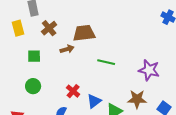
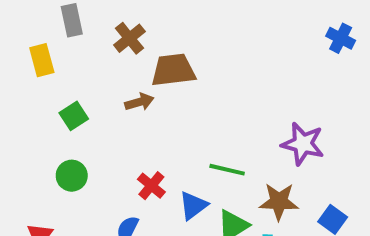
brown cross: (49, 28) -> (129, 38), moved
green square: (34, 56) -> (74, 116), turned -32
green line: (106, 62) -> (227, 170), moved

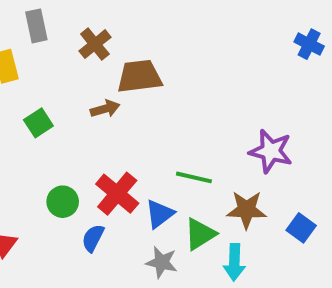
green circle: (72, 176) -> (63, 202), moved
red cross: (151, 186) -> (117, 194), size x1.5

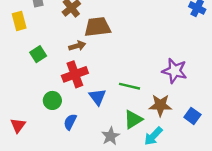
red cross: (117, 194) -> (75, 74), moved, turned 30
blue triangle: (160, 214) -> (97, 97), moved, turned -30
gray star: (162, 262) -> (111, 136), turned 30
cyan arrow: (234, 262) -> (153, 136), turned 42

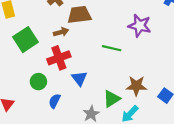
green square: (38, 54) -> (26, 40), size x1.6
purple star: (175, 71) -> (140, 26), moved
green line: (130, 86) -> (112, 48), moved

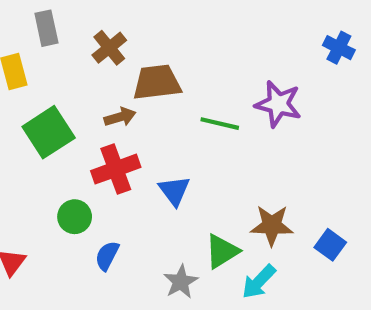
green line: (112, 48) -> (220, 124), moved
blue triangle: (79, 78) -> (174, 191), moved

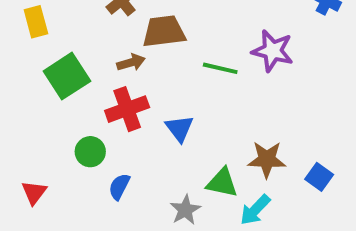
green triangle: (222, 251) -> (222, 183), turned 44

